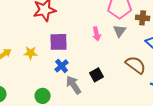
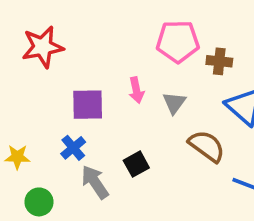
gray triangle: (120, 31) -> (174, 103), moved
purple square: (59, 42) -> (88, 105), moved
yellow star: (31, 53) -> (17, 157), moved

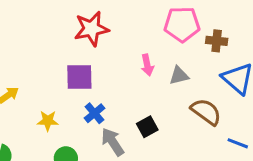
red star: (43, 47) -> (91, 29), moved
gray triangle: (174, 103) -> (179, 76), turned 40
purple square: (88, 105) -> (79, 77), moved

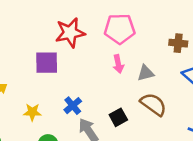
pink pentagon: (182, 24) -> (120, 29), moved
purple square: (79, 77) -> (47, 63), moved
brown semicircle: (206, 112) -> (153, 104), moved

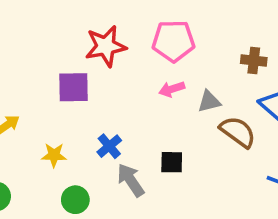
pink arrow: (118, 64) -> (172, 89), turned 84
brown semicircle: (153, 104) -> (238, 132), moved
black square: (118, 117) -> (172, 162), turned 30

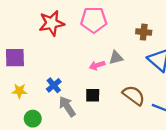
purple square: (74, 87) -> (15, 58), moved
pink arrow: (172, 89) -> (97, 65), moved
brown semicircle: (238, 132) -> (134, 95), moved

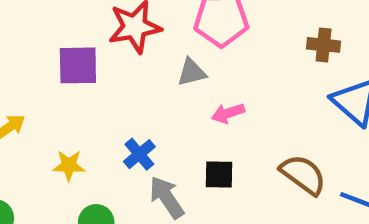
purple square: (15, 58) -> (78, 65), moved
gray triangle: (116, 58) -> (192, 72), moved

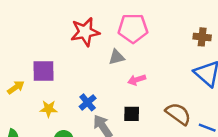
brown cross: (324, 45) -> (202, 37), moved
purple square: (78, 65) -> (44, 71), moved

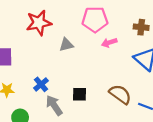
pink pentagon: (133, 28) -> (95, 19), moved
pink arrow: (137, 80) -> (109, 43), moved

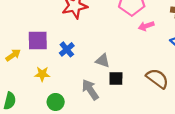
gray triangle: (66, 45) -> (103, 61), moved, turned 32
blue cross: (41, 84) -> (67, 49), moved

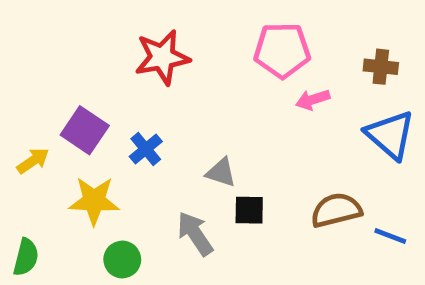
purple square: (38, 40) -> (85, 130), turned 35
yellow star: (42, 74) -> (94, 201), size x1.5
brown semicircle: (157, 78) -> (336, 210), turned -50

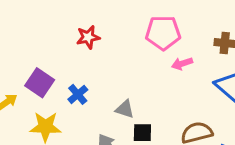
red star: (162, 57) -> (88, 37), size x0.7

